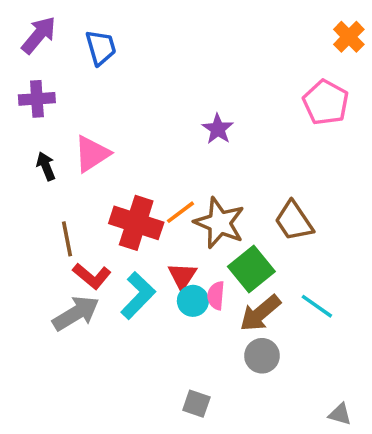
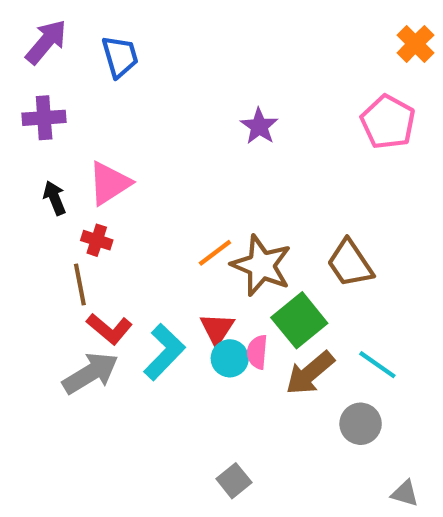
purple star: (218, 129) -> (259, 126), moved
red cross: (136, 223) -> (97, 240), moved, size x0.5
gray circle: (262, 356) -> (361, 424), moved
gray square: (196, 404) -> (234, 481), turned 32

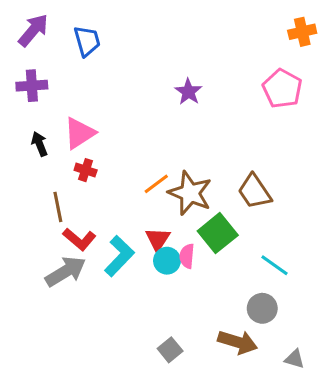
orange cross: (415, 44) -> (302, 32), turned 32
red cross: (97, 240) -> (86, 170), moved
brown arrow: (310, 373) -> (238, 342), moved, turned -123

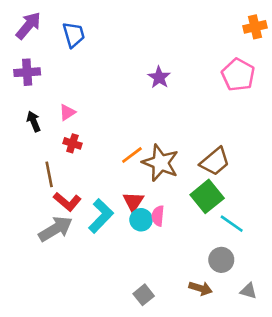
pink triangle: (79, 133) -> (67, 112), size x0.6
brown trapezoid: (255, 192) -> (215, 161), turned -96
green square: (218, 233) -> (207, 196), moved
brown arrow: (238, 342) -> (201, 288), size x0.7
gray triangle: (294, 359) -> (248, 291), moved

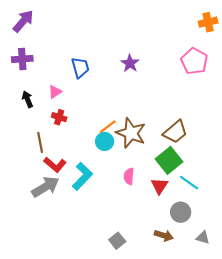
blue trapezoid: (74, 35) -> (80, 68), moved
red triangle: (133, 202) -> (159, 186), moved
cyan circle: (141, 220) -> (105, 141), moved

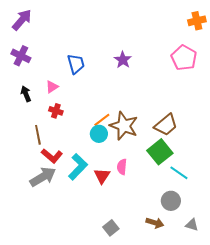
purple cross: (22, 59) -> (21, 56), turned 30
red triangle: (159, 186) -> (102, 176), moved

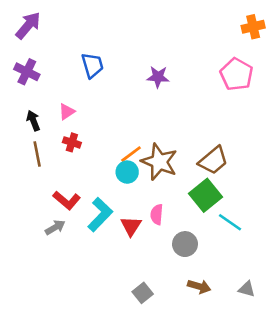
purple star: (123, 60) -> (158, 77), turned -30
blue trapezoid: (76, 64) -> (92, 65), moved
brown line: (38, 135) -> (37, 154), moved
gray arrow: (43, 177) -> (55, 227), size x0.6
gray circle: (171, 201) -> (185, 244), moved

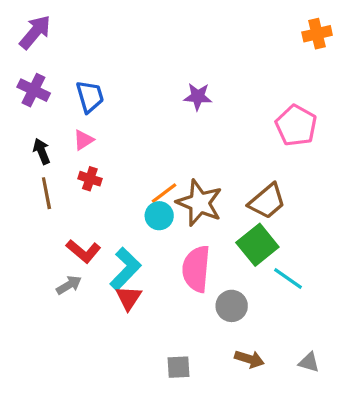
blue trapezoid: (92, 65) -> (90, 97), moved
pink pentagon: (236, 74) -> (296, 126), moved
pink semicircle: (157, 214) -> (196, 269), size x1.8
red triangle: (131, 226) -> (129, 298), moved
gray square: (143, 293) -> (178, 367), turned 36

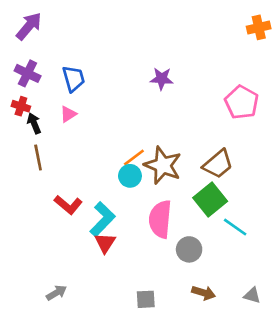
red cross: (90, 179) -> (21, 106), moved
gray arrow: (69, 285) -> (56, 293), moved

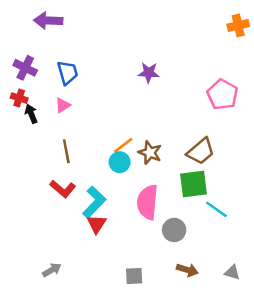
purple arrow: (29, 26) -> (48, 21), moved, turned -128
brown line: (38, 157) -> (66, 151), moved
brown star: (163, 165) -> (150, 153), size x0.7
green square: (210, 199) -> (193, 184), turned 32

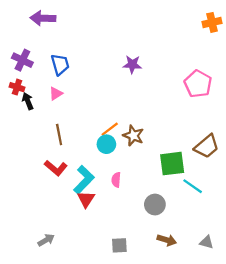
brown trapezoid: (201, 151) -> (207, 146), moved
pink semicircle: (147, 202) -> (116, 180), moved, size x0.5

